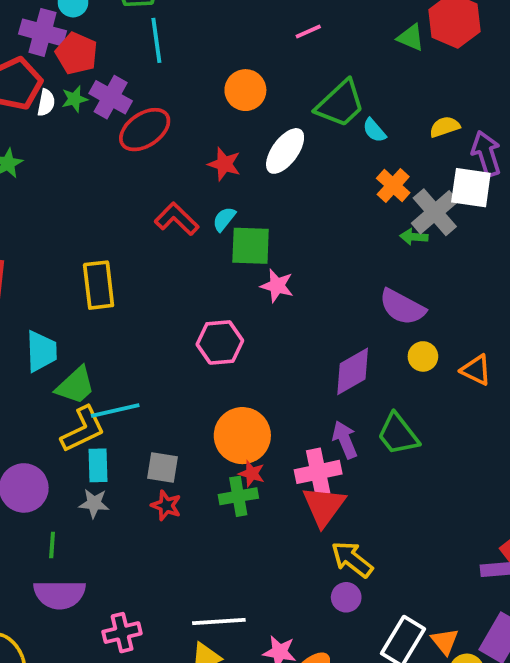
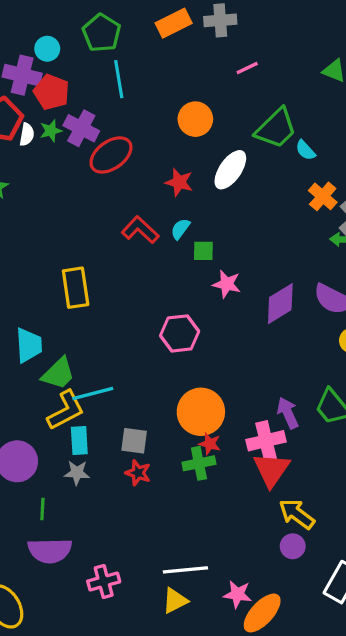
green square: (251, 246) -> (203, 251), size x0.6
purple diamond: (353, 371) -> (280, 304), moved

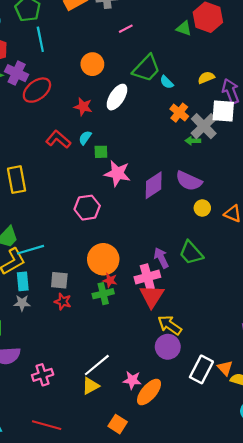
pink star: (227, 284) -> (117, 173), size x1.4
purple circle: (293, 546) -> (168, 347), size x1.5
white line: (185, 570) -> (97, 365), turned -32

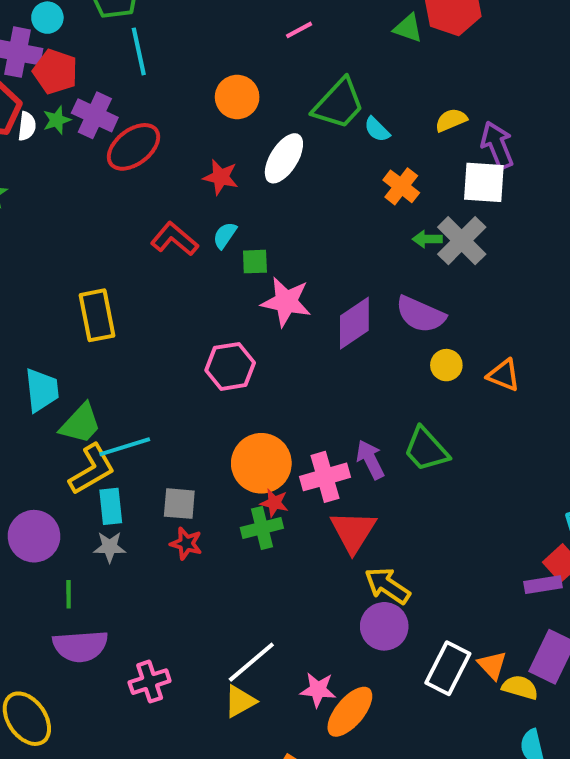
gray cross: (204, 126) -> (462, 241), moved
pink cross: (147, 277) -> (325, 477), moved

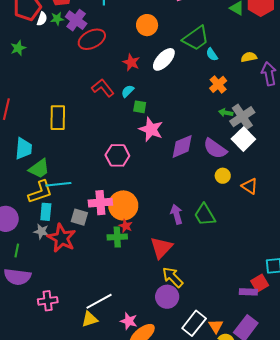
white square: (484, 182) -> (243, 139), moved, turned 30
pink cross: (325, 477) -> (100, 203), moved
red star: (186, 543) -> (62, 238), moved, size x1.8

